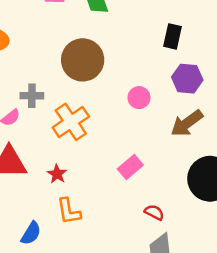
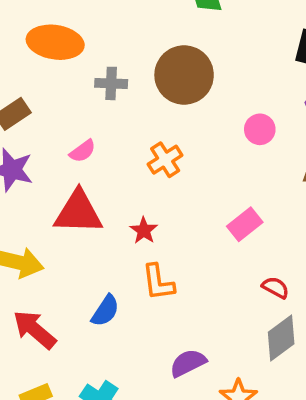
gray cross: (32, 96) -> (111, 83), moved
orange cross: (71, 122) -> (165, 160), size x0.7

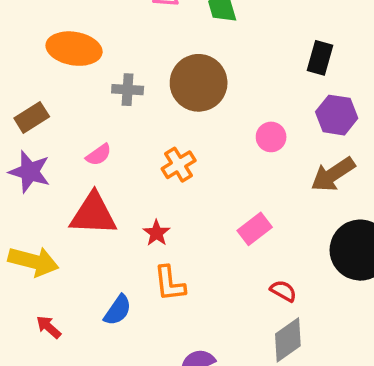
red arrow: (35, 330) -> (49, 327), size x0.6

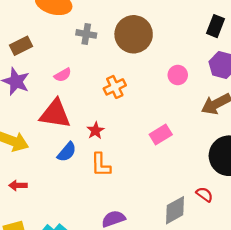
red semicircle: (283, 291) -> (204, 194), moved
blue semicircle: (118, 310) -> (67, 152), moved
red arrow: (49, 327) -> (18, 185), turned -48

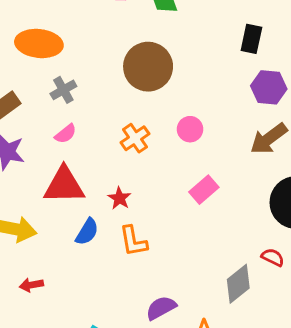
gray cross: (86, 34) -> (63, 90), moved, turned -30
pink circle: (178, 75) -> (190, 129), moved

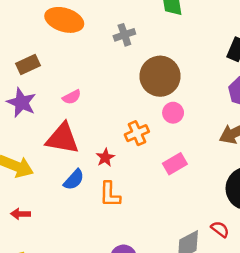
brown circle: (148, 67) -> (160, 76), moved
gray cross: (63, 90) -> (124, 35), moved
orange cross: (135, 138) -> (137, 133), moved

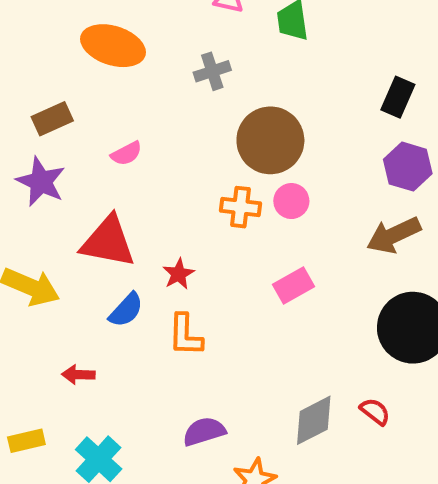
pink semicircle: (72, 97) -> (126, 154), moved
orange cross: (137, 133) -> (240, 207), moved, turned 30
red arrow: (21, 214) -> (78, 375), moved
red semicircle: (220, 229) -> (375, 411), moved

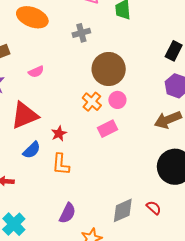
orange cross: (240, 207) -> (92, 102), turned 30
red triangle: (108, 242) -> (24, 115), turned -36
pink rectangle: (293, 286) -> (107, 129), moved
purple semicircle: (204, 432) -> (67, 213), turned 130

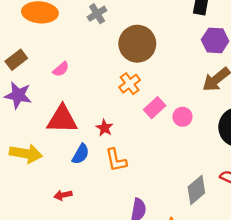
pink circle: (117, 100) -> (182, 117), moved
orange cross: (92, 102) -> (130, 84), turned 30
red triangle: (24, 115) -> (62, 119), turned 40

